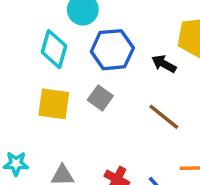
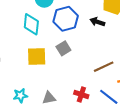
gray square: (100, 98) -> (63, 48), turned 32
brown line: (164, 117) -> (104, 67), moved, turned -54

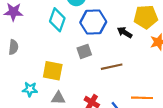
yellow square: (37, 57) -> (53, 71), moved
brown line: (104, 67) -> (112, 67), moved

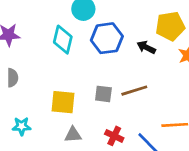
gray square: (84, 51) -> (103, 94), moved, turned 32
cyan star: (30, 89) -> (22, 126), moved

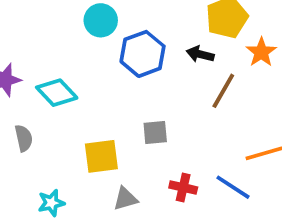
cyan diamond: (63, 40) -> (57, 93), moved, turned -44
brown line: (134, 91) -> (223, 91), moved, turned -30

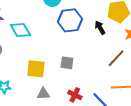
black arrow: (200, 54) -> (100, 28), turned 32
brown line: (223, 91) -> (116, 58), moved

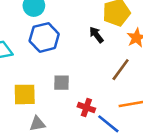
blue hexagon: (70, 20) -> (44, 37), moved
red cross: (75, 95) -> (86, 108), moved

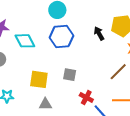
black arrow: (96, 35) -> (99, 33), moved

